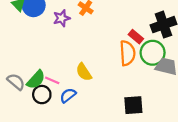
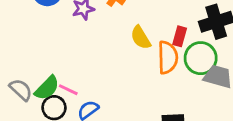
red rectangle: (136, 37) -> (180, 36), turned 64
yellow semicircle: (84, 72) -> (141, 38), moved

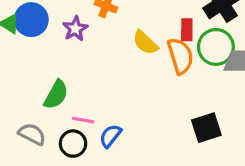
green semicircle: (47, 88) -> (56, 95), moved

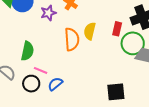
yellow semicircle: (145, 43) -> (90, 31), turned 48
orange semicircle: (180, 56) -> (72, 39), moved
green semicircle: (56, 95) -> (27, 51), turned -30

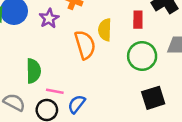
green circle: (133, 43) -> (142, 56), moved

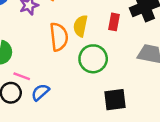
green circle: (142, 56) -> (93, 59), moved

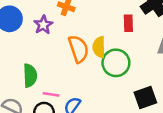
yellow semicircle: (80, 26) -> (99, 47), moved

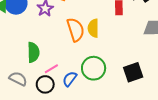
green circle: (116, 63) -> (94, 68), moved
pink line: (51, 94) -> (51, 69), turned -40

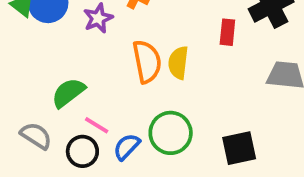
green semicircle: (33, 52) -> (68, 93), turned -132
pink line: (51, 69) -> (97, 125), turned 56

